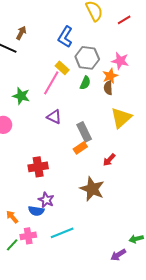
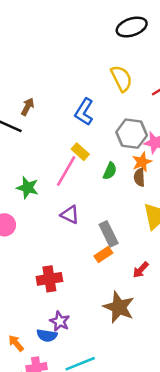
gray hexagon: (87, 58) -> (132, 134), moved

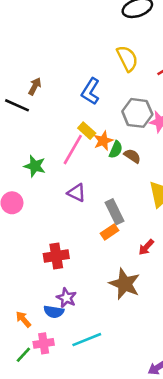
orange star: (142, 162) -> (103, 141), moved
brown semicircle: (139, 177) -> (132, 156), moved, turned 126

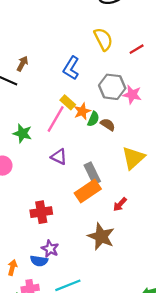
orange rectangle: (109, 232) -> (88, 191), size x1.6
orange arrow: (23, 319) -> (12, 268), turned 56

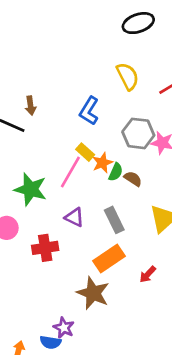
brown arrow: (22, 64) -> (31, 106), turned 144
green star: (22, 133) -> (31, 189), size x1.4
gray rectangle: (92, 173) -> (114, 220), moved
red cross: (41, 212) -> (45, 248), moved
brown star: (101, 237) -> (93, 293), moved

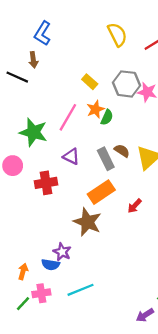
blue L-shape: (89, 111) -> (43, 33), moved
yellow rectangle: (85, 152) -> (90, 82), moved
brown semicircle: (133, 179) -> (122, 151), moved

